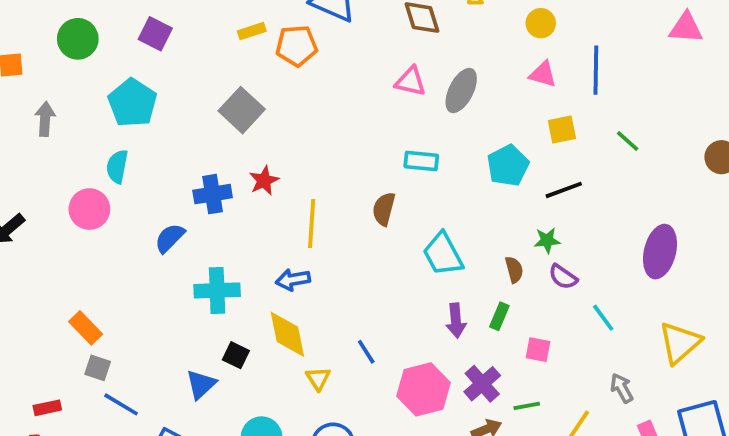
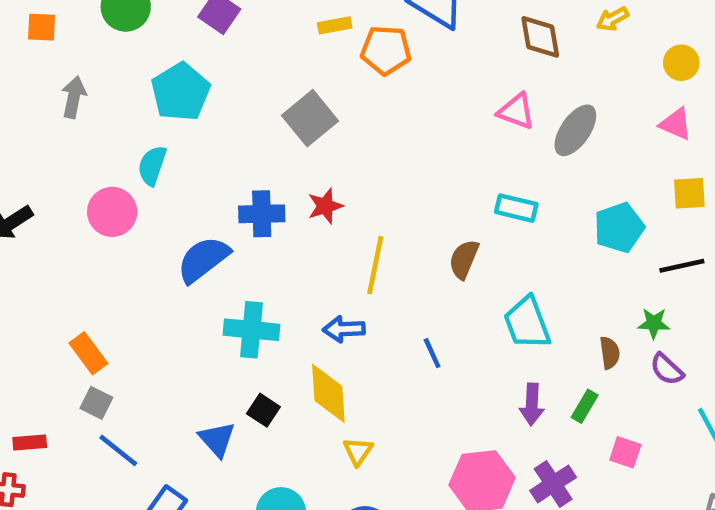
blue semicircle: (170, 238) -> (203, 259), size x1.4
blue line: (366, 352) -> (432, 353), moved
blue triangle: (201, 384) -> (217, 439), turned -36

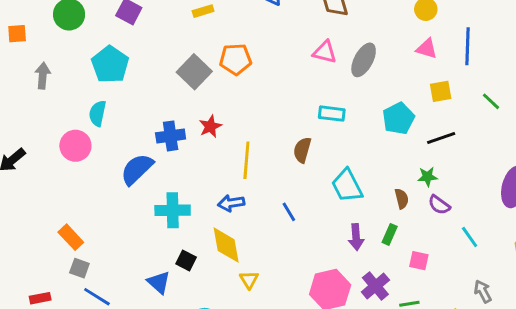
orange pentagon: (386, 50) -> (236, 59), moved

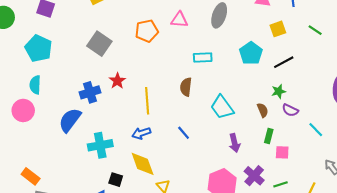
pink triangle: (325, 52) -> (179, 20), moved
orange pentagon: (236, 59) -> (147, 31), moved
green rectangle: (390, 234) -> (269, 136), moved

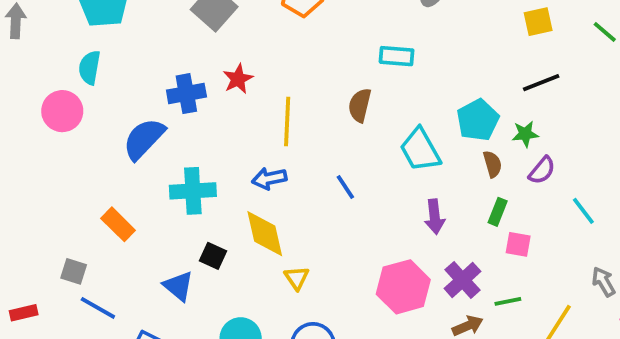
cyan pentagon: (251, 53) -> (478, 120), moved
purple semicircle: (290, 110) -> (542, 170), turned -84
orange rectangle: (31, 176) -> (118, 224), moved

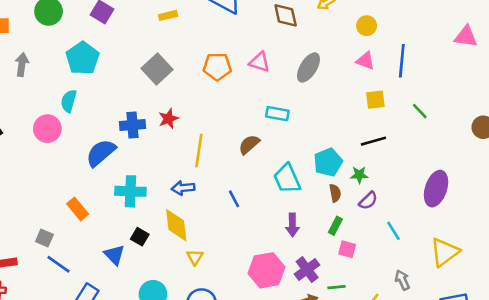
brown semicircle: (360, 105) -> (249, 144), turned 30

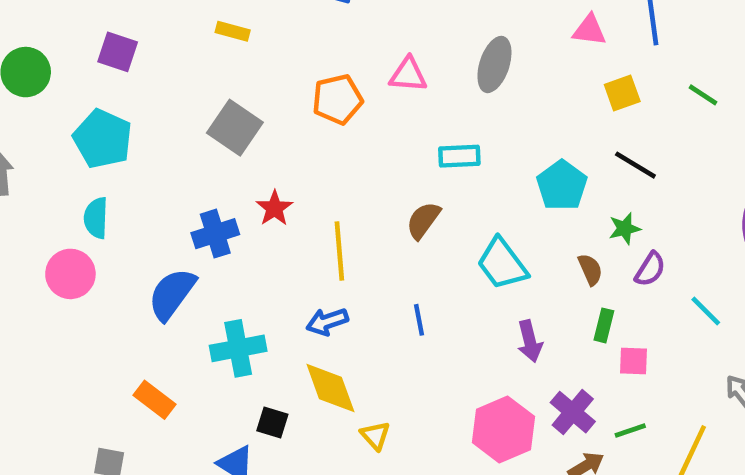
yellow rectangle: (168, 15) -> (233, 31), turned 42
black line: (373, 141) -> (635, 165), turned 60
cyan pentagon: (328, 162) -> (562, 185), moved
blue line: (234, 199) -> (419, 320), turned 30

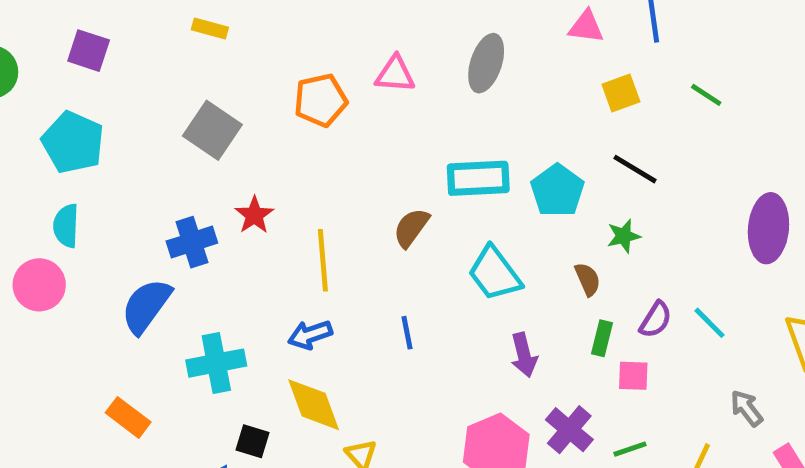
cyan rectangle: (459, 156) -> (478, 178), moved, size x1.4
purple semicircle: (650, 269) -> (656, 320), moved

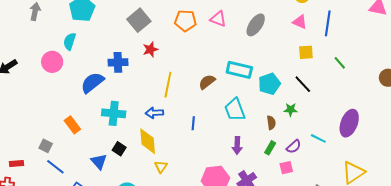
red star: (254, 215) -> (150, 49), moved
cyan line: (709, 323) -> (318, 138), moved, turned -35
pink square: (633, 376) -> (286, 168), moved, turned -32

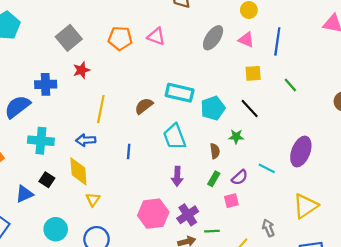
gray ellipse: (256, 25) -> (213, 38), moved
blue triangle: (99, 162) -> (24, 194), turned 48

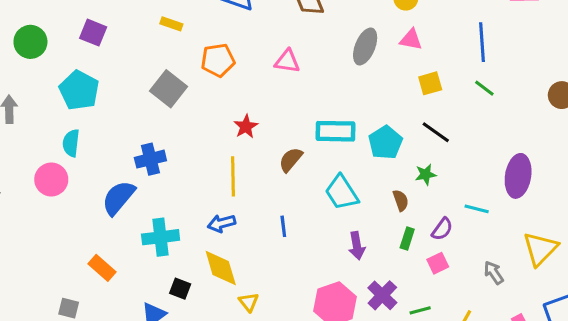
orange pentagon: (120, 38) -> (218, 60), moved
blue line: (277, 41) -> (482, 42), moved
red star: (81, 70) -> (246, 127), moved
gray arrow: (268, 228) -> (494, 273), moved

